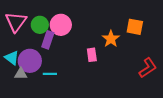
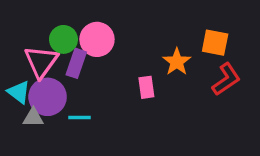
pink triangle: (16, 22) -> (41, 62), moved
red L-shape: (148, 68) -> (226, 79), moved

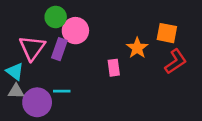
green circle: (63, 39) -> (56, 17), moved
purple circle: (48, 97) -> (37, 102), moved
gray triangle: (33, 118) -> (16, 91), moved

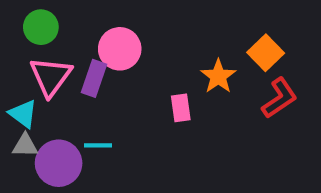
green circle: (56, 17) -> (41, 27), moved
orange square: (167, 33) -> (266, 53), turned 35

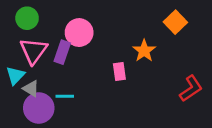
orange square: (266, 53) -> (175, 22), moved
red L-shape: (279, 98) -> (191, 88), moved
cyan triangle: (23, 114) -> (15, 75), turned 36
gray triangle: (25, 145) -> (31, 88), moved, turned 30

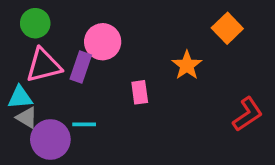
pink triangle: (34, 51) -> (44, 65), turned 40
pink rectangle: (119, 72) -> (140, 92), moved
cyan triangle: (15, 75) -> (20, 97), turned 42
gray triangle: (31, 88) -> (27, 118), moved

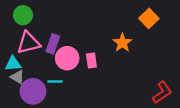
pink circle: (103, 42) -> (67, 58), moved
red L-shape: (248, 114) -> (162, 92), moved

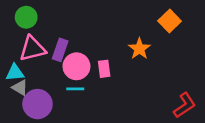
cyan line: (55, 81) -> (75, 89), moved

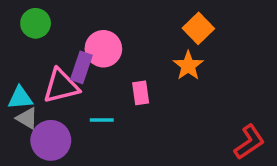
orange square: (170, 21) -> (198, 28), moved
pink triangle: (32, 49) -> (61, 86), moved
pink circle: (76, 66) -> (103, 49), moved

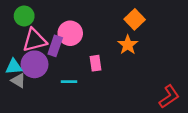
pink triangle: (61, 86) -> (34, 40), moved
purple circle: (51, 140) -> (34, 64), moved

